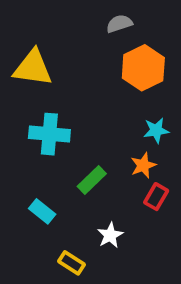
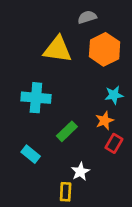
yellow triangle: (33, 68) -> (57, 49), moved
yellow rectangle: (71, 263) -> (66, 192), moved, turned 60

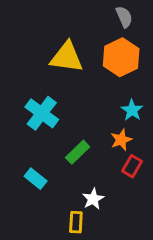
gray semicircle: (87, 17) -> (124, 17), moved, turned 84
cyan star: (114, 95) -> (132, 110), turned -30
cyan cross: (36, 98) -> (42, 113), turned 32

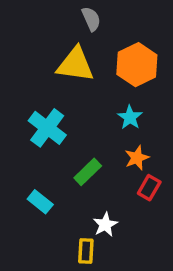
gray semicircle: (124, 17) -> (91, 19), moved
cyan star: (132, 110) -> (130, 117), moved

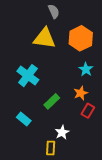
cyan star: (130, 117) -> (86, 69), moved

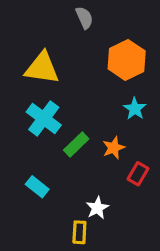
yellow triangle: (44, 38) -> (42, 68), moved
orange star: (81, 93) -> (114, 148), moved
green rectangle: (52, 101) -> (76, 144), moved

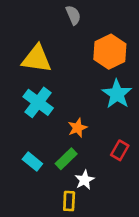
cyan star: (135, 109) -> (117, 94), size x1.5
green rectangle: (76, 144) -> (66, 159), moved
orange star: (114, 148) -> (77, 128), moved

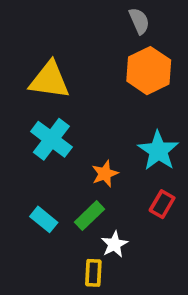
gray semicircle: (73, 15) -> (139, 21), moved
cyan star: (117, 94) -> (158, 151), moved

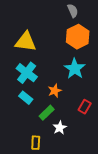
cyan star: (158, 151) -> (75, 69), moved
cyan rectangle: (44, 219) -> (26, 98), moved
yellow rectangle: (93, 273) -> (36, 143), moved

